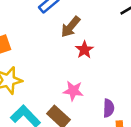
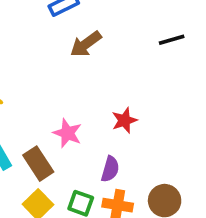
red star: (84, 50) -> (124, 120), moved

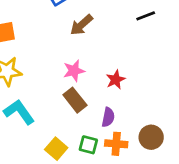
pink star: (67, 133) -> (74, 71), moved, turned -30
brown rectangle: (38, 164) -> (75, 100), moved

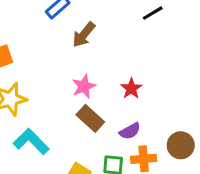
purple semicircle: (108, 117) -> (130, 131), turned 60

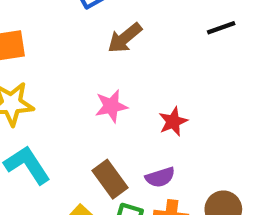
brown rectangle: (90, 118) -> (110, 179), moved

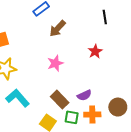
black line: (221, 28) -> (105, 17), turned -72
red star: (173, 121) -> (95, 51), moved

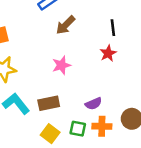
black line: (105, 17) -> (113, 28), moved
brown rectangle: (60, 100) -> (49, 103), moved, turned -60

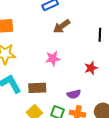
red star: (108, 53) -> (91, 68), moved

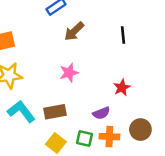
red star: (91, 68) -> (122, 88), moved

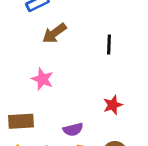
pink star: (69, 73) -> (42, 79), turned 30
red star: (122, 88) -> (113, 105), moved

